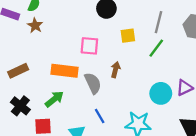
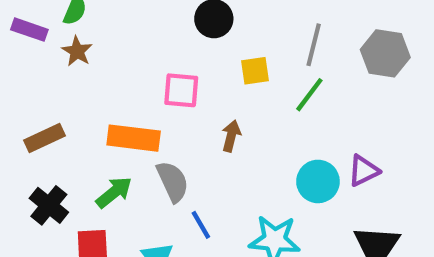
gray semicircle: (93, 83) -> (173, 181), moved

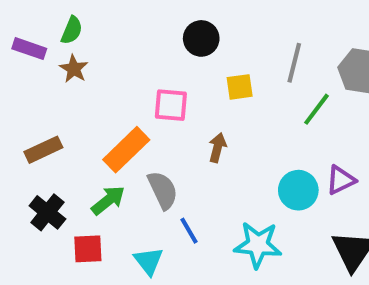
green line: (309, 95) -> (317, 109), moved
orange rectangle: (134, 138) -> (126, 150), turned -51

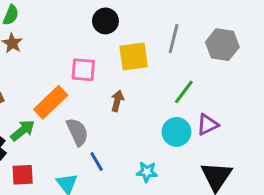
yellow square: (240, 87) -> (134, 56), size x1.5
green line: (317, 109) -> (184, 92), moved
green arrow: (108, 200) -> (23, 130), moved
cyan star: (258, 245) -> (147, 172), size x0.6

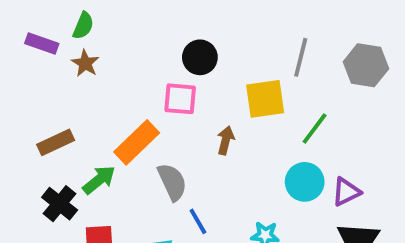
black circle: (105, 21) -> (200, 57), moved
yellow square: (134, 56) -> (265, 99), moved
purple triangle: (208, 125) -> (346, 192), moved

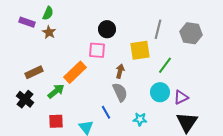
gray semicircle: (172, 182) -> (120, 92), moved
black cross: (60, 204) -> (25, 99), moved

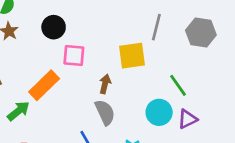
black circle: (107, 29) -> (54, 27), moved
green line: (165, 65) -> (178, 85), moved, turned -72

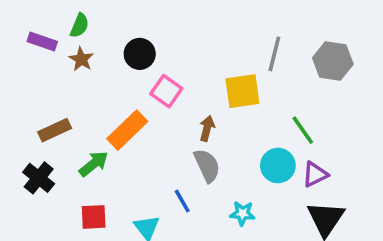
pink square: (74, 56) -> (166, 91), turned 30

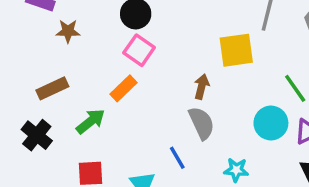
brown star: (81, 59) -> (68, 31), moved, turned -30
pink square: (166, 91) -> (139, 50), moved
orange rectangle: (127, 130) -> (123, 88), size x0.7

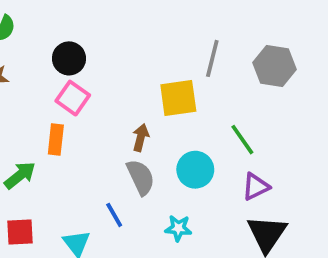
orange rectangle: (123, 88) -> (56, 140), turned -40
cyan circle: (271, 123) -> (195, 170), moved

